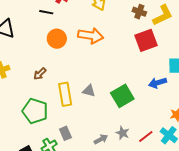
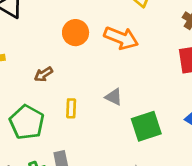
gray triangle: (89, 91) -> (114, 97), moved
yellow rectangle: (65, 94) -> (71, 108), size x0.6

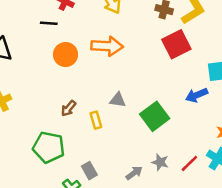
brown arrow: (43, 74) -> (69, 108), moved
yellow rectangle: (71, 108) -> (96, 120), moved

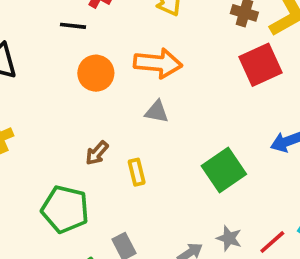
gray triangle: (118, 100) -> (157, 112), moved

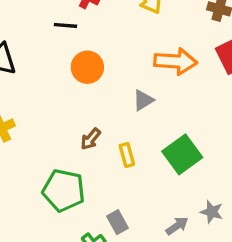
orange arrow: (158, 63) -> (176, 61), moved
gray triangle: (157, 112) -> (143, 100), turned -40
green square: (224, 170) -> (182, 154), moved

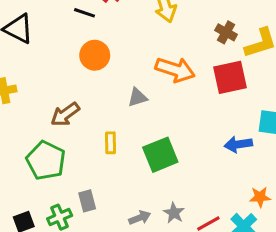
brown arrow: (91, 139) -> (65, 114), moved, size x1.4

